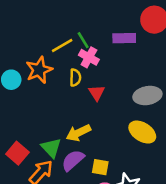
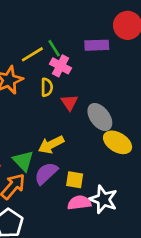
gray ellipse: (147, 96) -> (100, 117), moved, turned 64

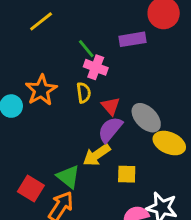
yellow line: (32, 54) -> (41, 21), moved
purple semicircle: (46, 173) -> (110, 130), moved
yellow square: (75, 180) -> (127, 174), moved

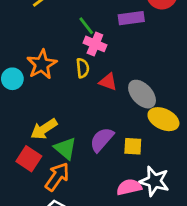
red triangle: (111, 106) -> (108, 82), turned -30
purple semicircle: (110, 130) -> (102, 140), moved
yellow arrow: (97, 155) -> (44, 129), moved
yellow square: (127, 174) -> (133, 146), moved

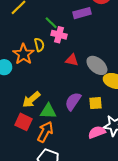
yellow semicircle: (83, 68) -> (39, 45), moved
green triangle: (65, 148) -> (48, 111), turned -30

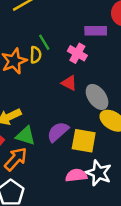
green line: (51, 23) -> (44, 42), moved
pink cross: (59, 35) -> (77, 53), moved
yellow square: (95, 103) -> (84, 141), size x1.5

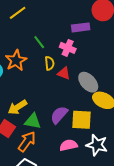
yellow semicircle: (36, 55) -> (50, 63), moved
pink semicircle: (76, 175) -> (68, 145), moved

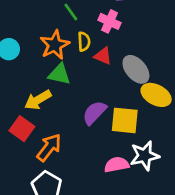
orange star: (16, 61) -> (55, 45), moved
green triangle: (33, 121) -> (59, 74), moved
pink semicircle: (68, 145) -> (117, 165), moved
white star: (97, 145) -> (145, 156), turned -30

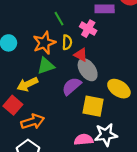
gray ellipse: (136, 69) -> (88, 70), moved
green triangle: (59, 74) -> (46, 66), turned -36
purple semicircle: (94, 113) -> (72, 86), moved
orange arrow: (49, 147) -> (33, 122), turned 30

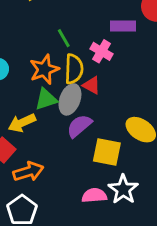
yellow semicircle: (67, 42) -> (74, 69), size x1.5
gray ellipse: (88, 70) -> (70, 99), moved, turned 55
white star: (106, 135) -> (123, 189), turned -30

